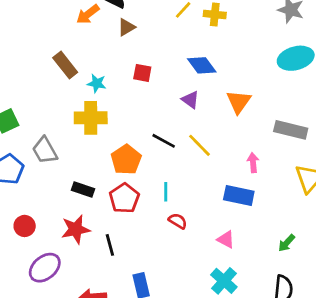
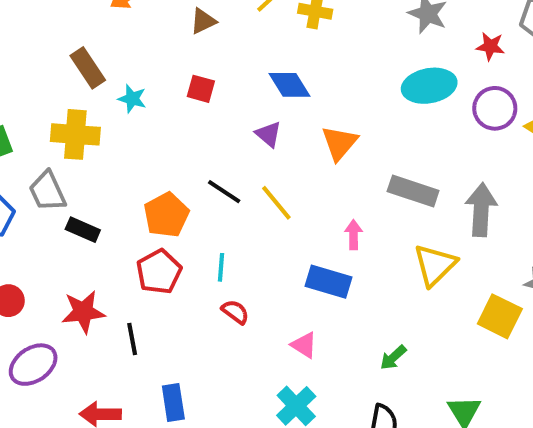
brown triangle: (126, 27) -> (203, 21), moved
yellow cross: (91, 118) -> (75, 134), moved
black rectangle: (83, 189) -> (83, 230), moved

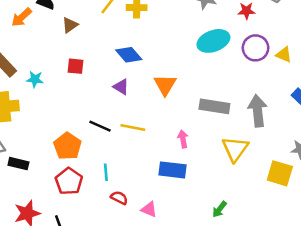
yellow line: (276, 203) -> (133, 127), turned -30
pink triangle: (304, 345) -> (149, 209), moved

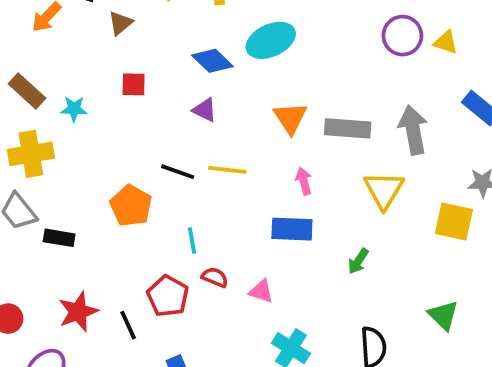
cyan ellipse: (213, 41) -> (271, 40), moved
orange triangle: (165, 85) -> (290, 118), moved
red pentagon: (69, 181) -> (168, 296), moved
green arrow: (220, 209) -> (358, 261), moved

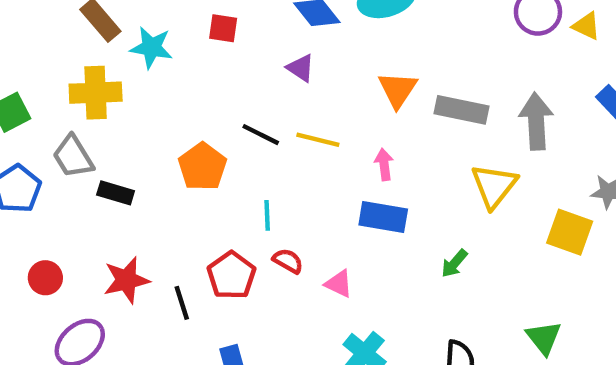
cyan star: (74, 109) -> (151, 48), size x1.4
pink arrow: (304, 181) -> (384, 164), moved

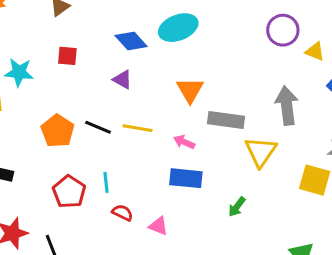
yellow triangle: (586, 26) -> (315, 51), moved
gray rectangle: (462, 110) -> (226, 120), moved
pink arrow: (384, 164) -> (184, 142), turned -55
orange pentagon: (202, 167) -> (58, 131), moved
red pentagon: (231, 275) -> (69, 192), moved

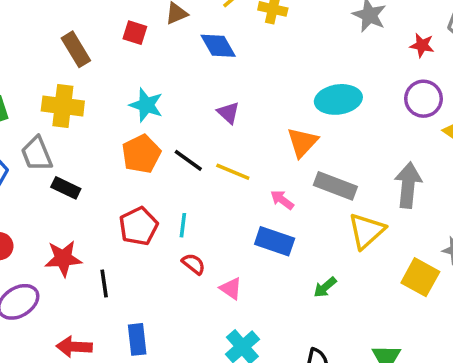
cyan ellipse: (178, 28) -> (338, 99), moved
blue diamond: (131, 41) -> (218, 46), moved
red square: (67, 56) -> (135, 33), moved
cyan star: (19, 72) -> (146, 105), moved

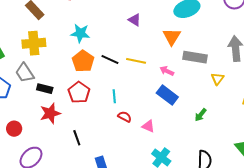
purple triangle: (228, 113) -> (135, 20), moved
red pentagon: (138, 226) -> (79, 92), moved
yellow triangle: (366, 231) -> (217, 79), size x0.6
blue rectangle: (275, 241) -> (167, 95), turned 30
red star: (63, 258) -> (50, 113), moved

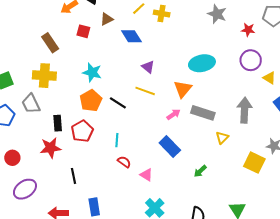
yellow line: (136, 61) -> (145, 91), moved
pink arrow: (167, 71) -> (173, 114), moved, turned 112
black rectangle: (45, 89) -> (58, 123), moved, turned 63

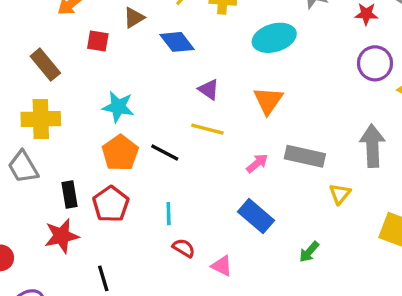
cyan ellipse: (202, 63) -> (274, 38), moved
orange triangle: (183, 89) -> (268, 101), moved

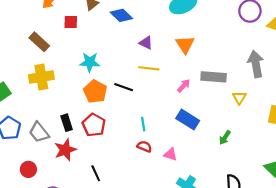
gray trapezoid: (23, 167) -> (39, 132), moved
cyan line: (169, 214) -> (143, 124), moved

